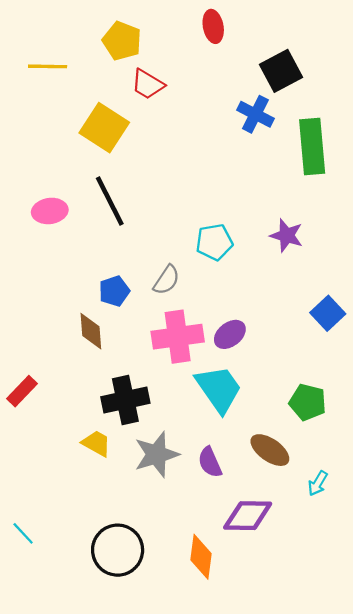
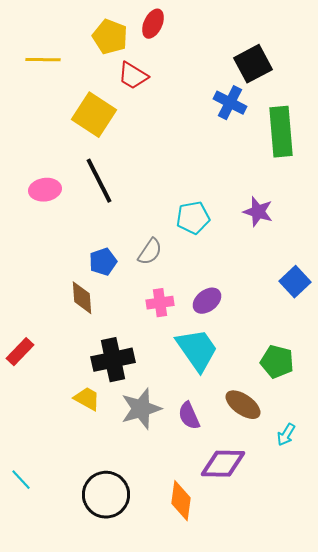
red ellipse: (213, 26) -> (153, 24), moved, turned 36
pink cross: (178, 337) -> (160, 303), size x0.6

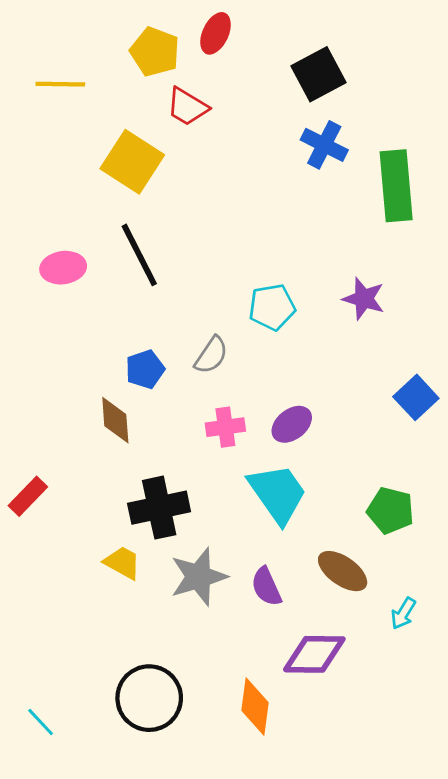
black square: (253, 64) -> (319, 74), moved
cyan line: (21, 480) -> (41, 722), moved

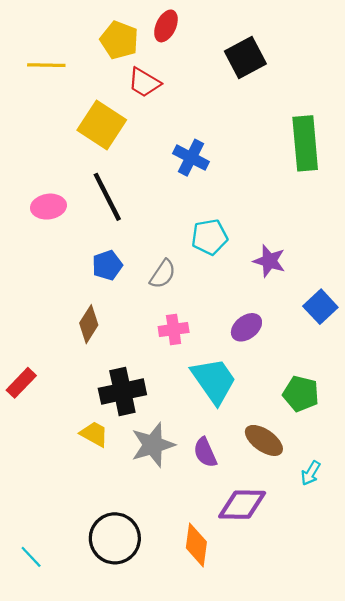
blue cross: (324, 145) -> (191, 158), moved
purple star: (364, 299) -> (269, 261), moved
blue pentagon: (145, 369) -> (107, 265), moved
brown diamond: (115, 420) -> (89, 324), turned 36
purple ellipse: (292, 424) -> (246, 327), moved

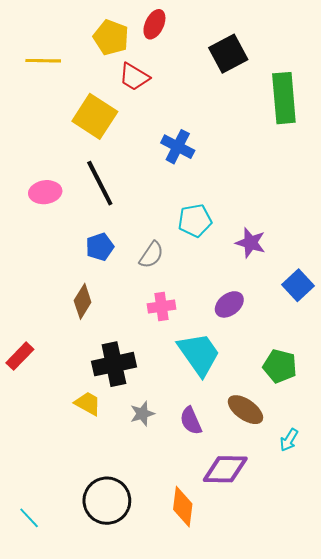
green rectangle: (305, 143) -> (284, 98), moved
gray star: (153, 445) -> (142, 414), size x0.6

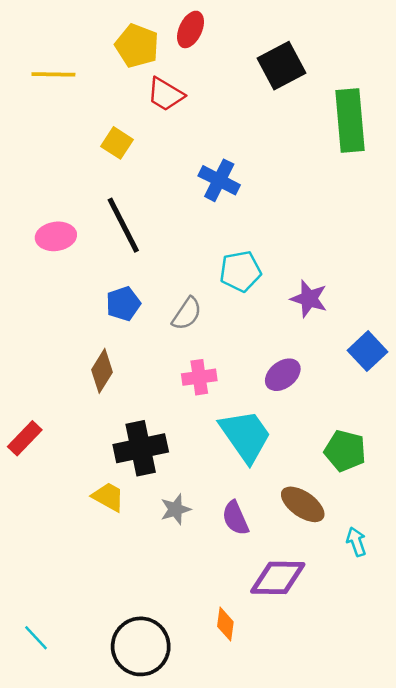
yellow square: (95, 116) -> (117, 143), size x0.6
cyan arrow: (289, 440) -> (356, 542), turned 130
black circle: (107, 501) -> (141, 646), moved
orange diamond: (183, 507) -> (225, 624), size x0.7

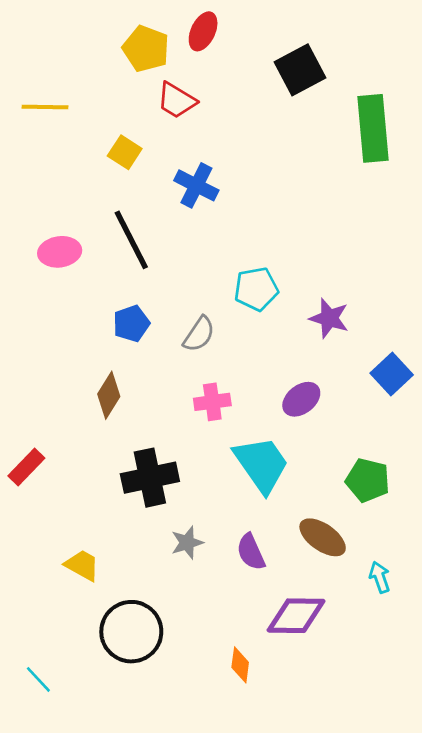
yellow line: (53, 74) -> (45, 107), moved
blue cross: (219, 180) -> (196, 185), moved
yellow trapezoid: (108, 497) -> (82, 565), moved
black circle: (141, 646) -> (131, 632), moved

